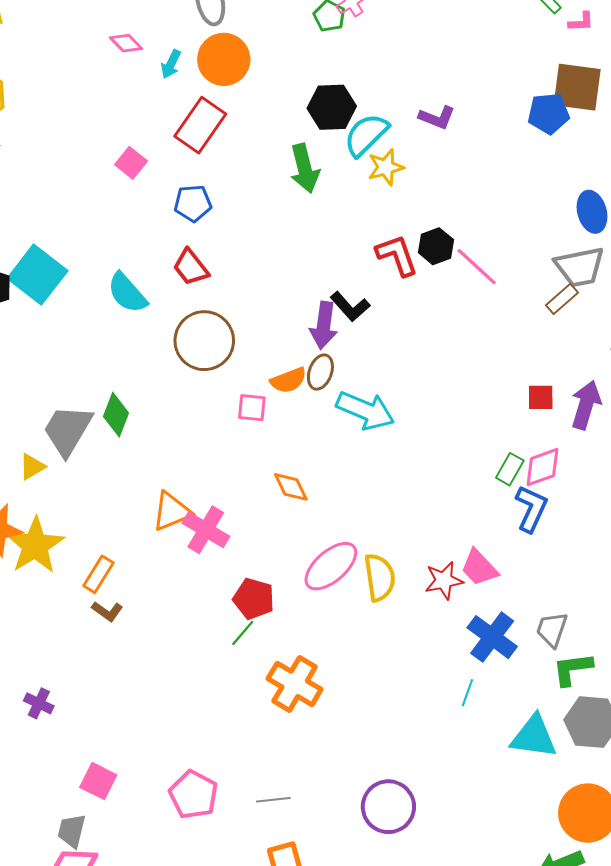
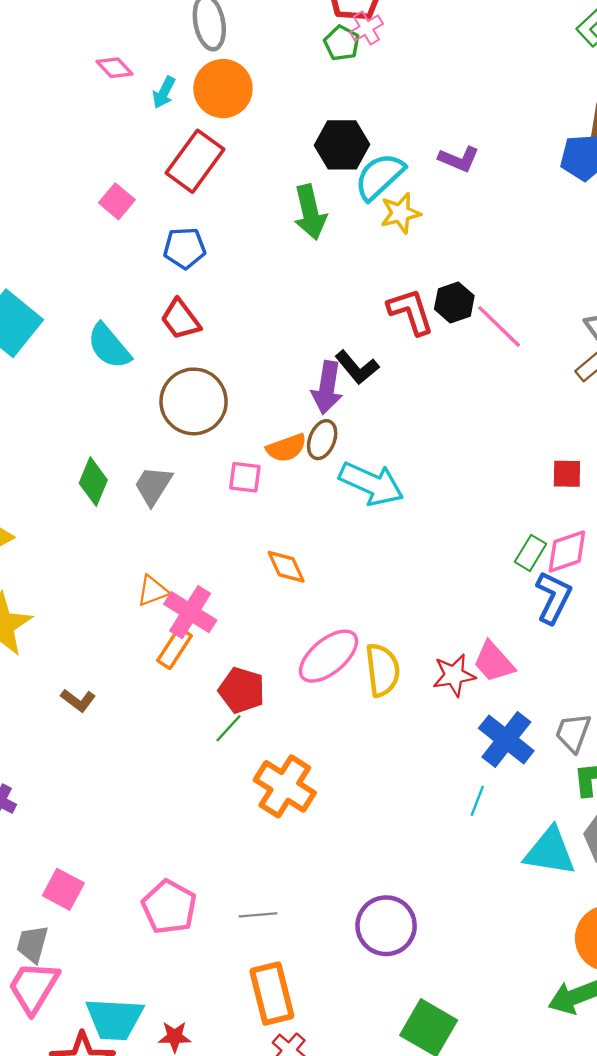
gray trapezoid: (68, 430) -> (153, 486), moved, size x0.7
orange triangle: (172, 511) -> (153, 591), size x0.7
orange rectangle: (98, 574) -> (174, 648), moved

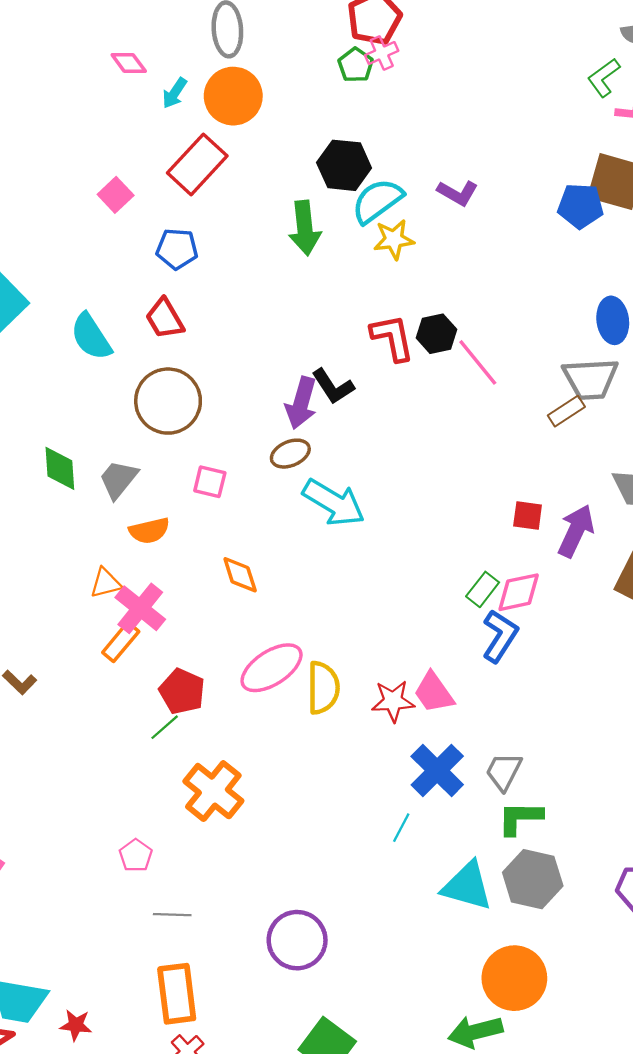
brown ellipse: (322, 440) -> (290, 454), turned 39
orange semicircle: (286, 448) -> (149, 531), moved
green diamond: (93, 482) -> (60, 468), turned -33
pink pentagon: (169, 907) -> (136, 855), moved, size x0.6

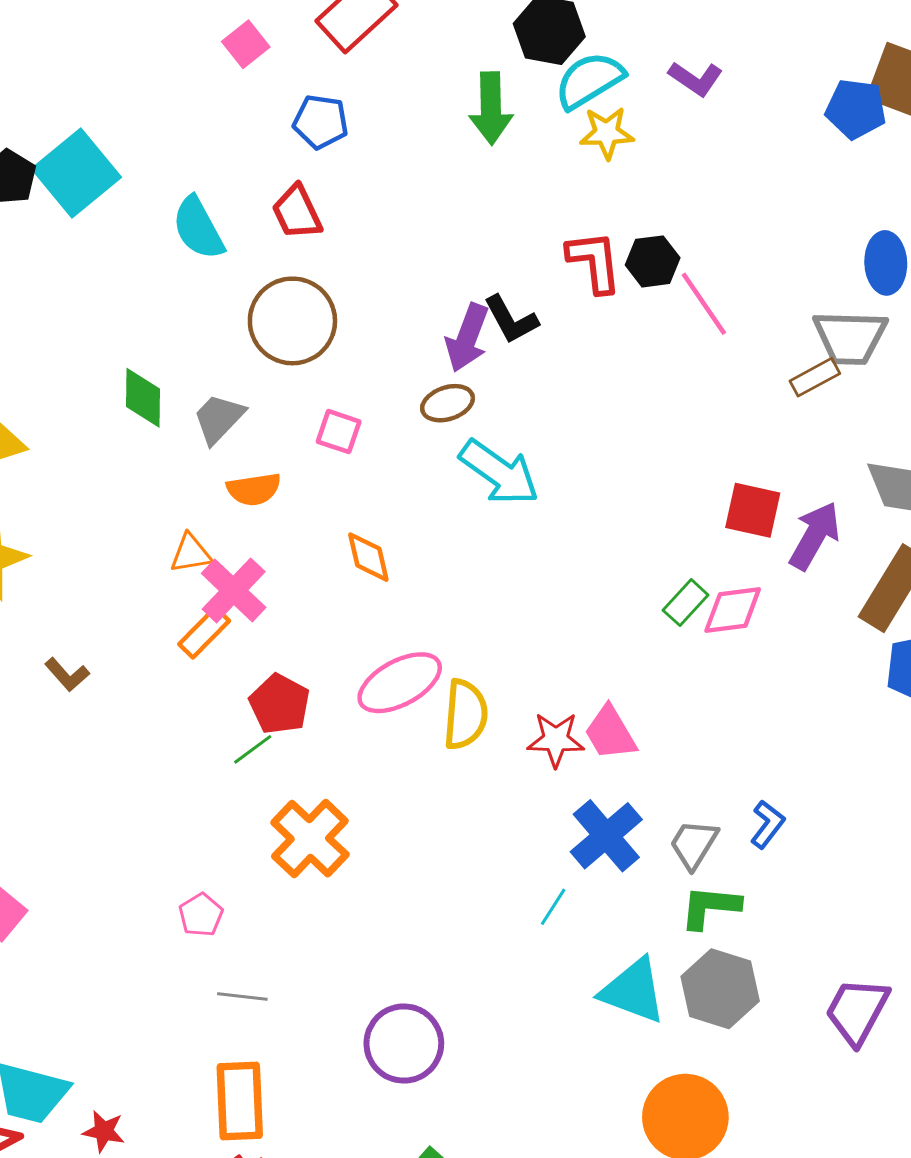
red square: (528, 516) -> (753, 510), size x1.4
blue L-shape: (500, 636) -> (767, 824), moved, size x0.7

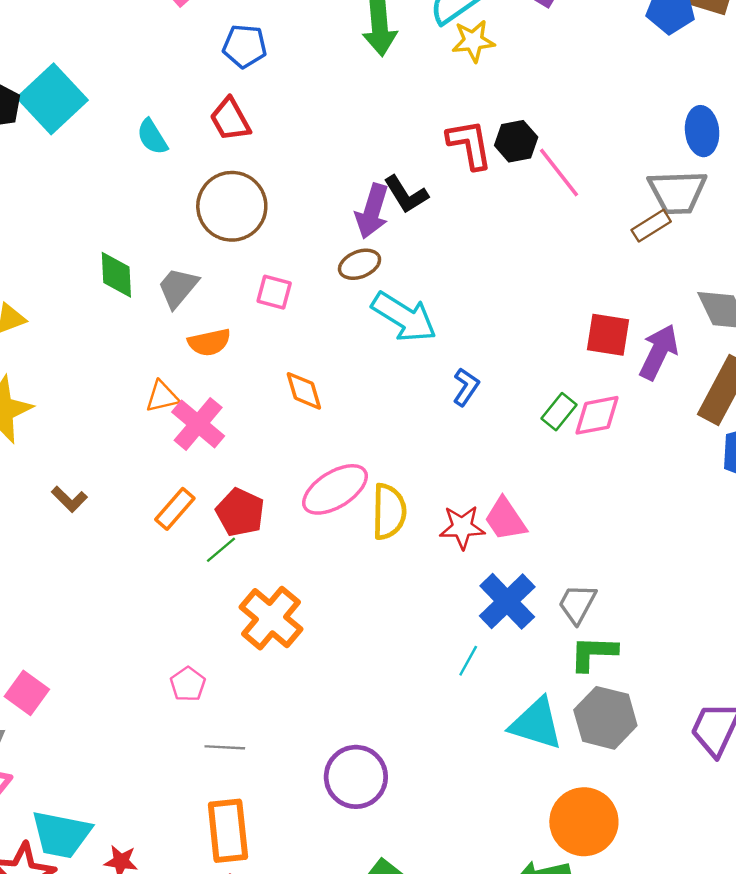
cyan semicircle: (198, 228) -> (152, 137), size x0.7
orange rectangle: (204, 632) -> (175, 509), moved
blue L-shape: (767, 824) -> (466, 387), moved

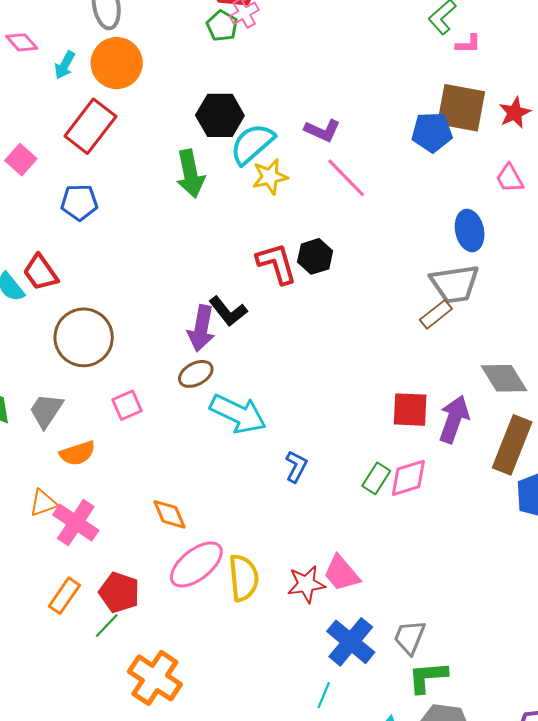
red trapezoid: (230, 119) -> (41, 273), moved
pink line: (559, 172) -> (346, 178), moved
pink square: (274, 292) -> (127, 405), turned -32
orange diamond: (304, 391) -> (169, 514), moved

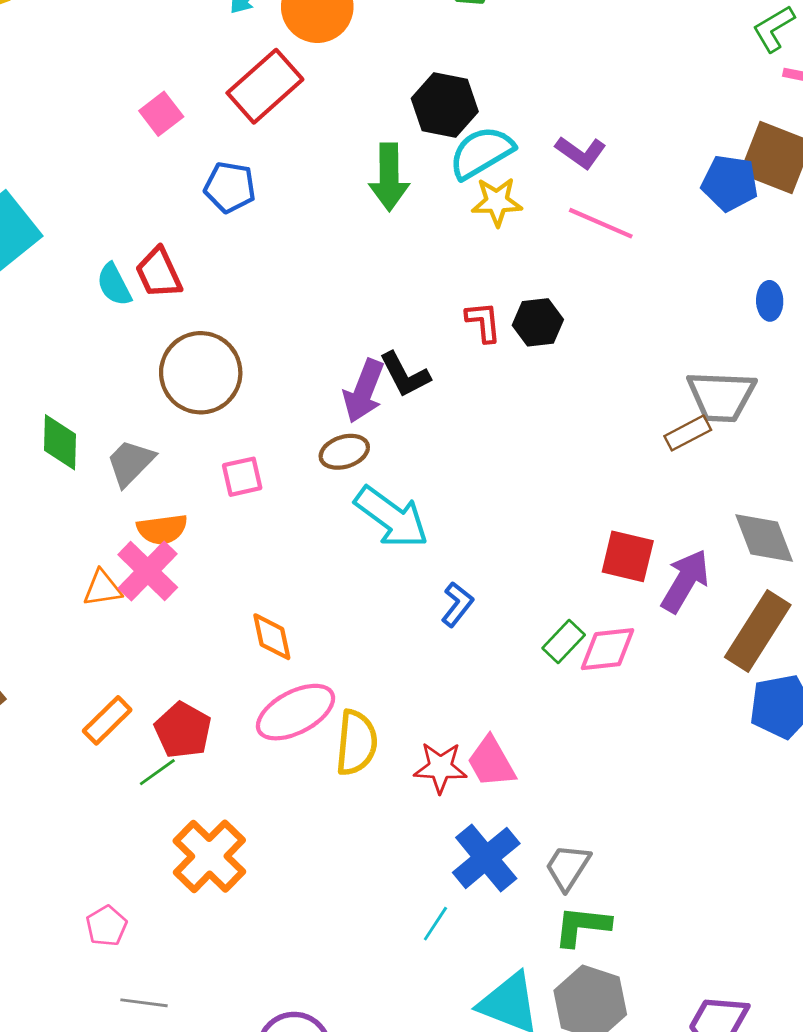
pink line: (346, 178) -> (601, 223), turned -33
blue ellipse: (470, 230) -> (770, 301), moved, size x0.7
red L-shape: (277, 263) -> (483, 322), size x0.7
pink cross: (76, 523) -> (148, 571), moved

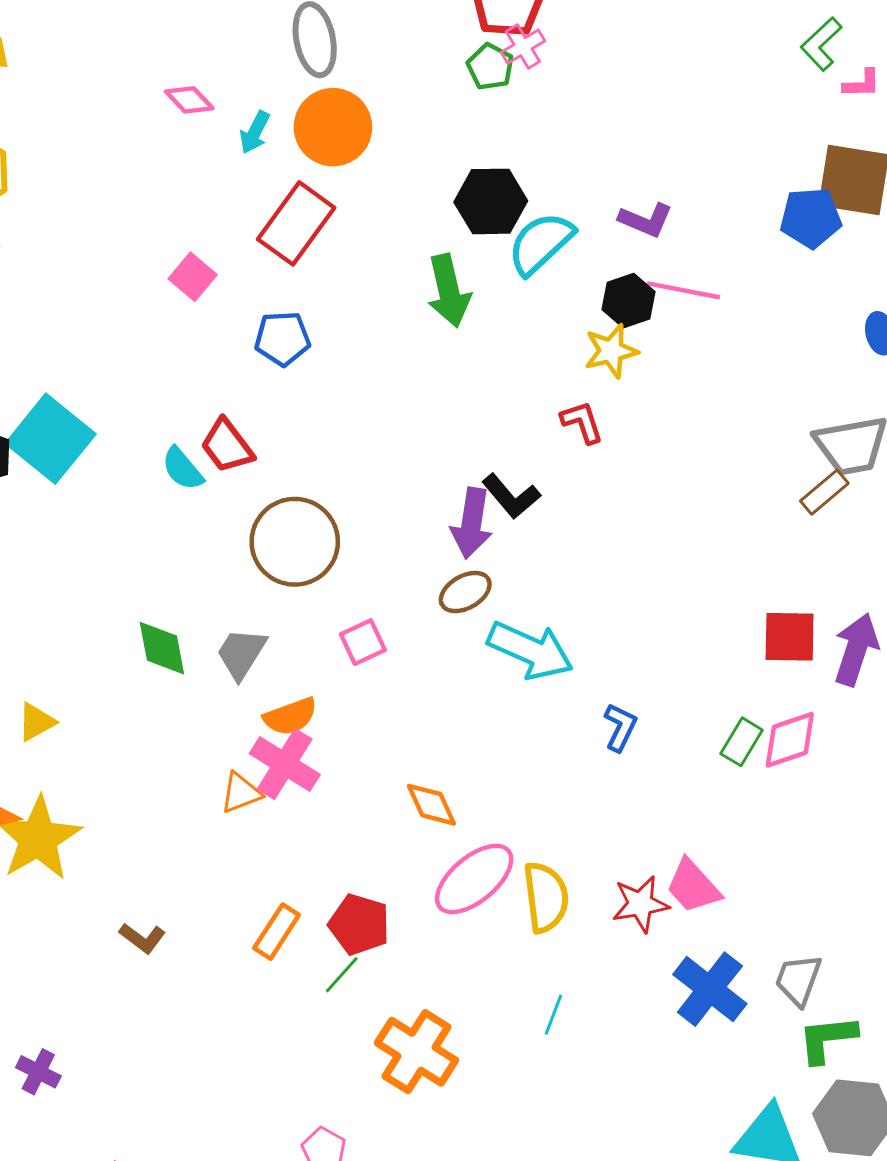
yellow star: (497, 202) -> (611, 351), moved
black hexagon: (538, 322) -> (628, 301), moved
cyan line: (435, 924) -> (554, 1015), moved

